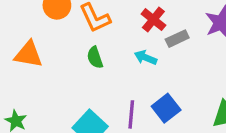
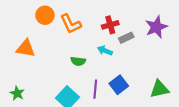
red cross: (153, 20) -> (110, 25), turned 35
green semicircle: (95, 58) -> (78, 61), moved, turned -64

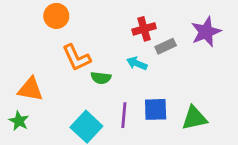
orange L-shape: (71, 24) -> (76, 58), moved
orange triangle: (26, 48) -> (30, 89), moved
blue square: (119, 85) -> (156, 109), turned 36
green triangle: (159, 89) -> (194, 118), moved

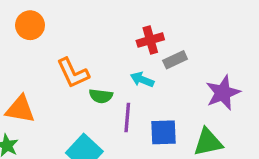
orange circle: (56, 16) -> (30, 25), moved
purple star: (206, 32) -> (223, 93), moved
purple line: (124, 115) -> (127, 117), moved

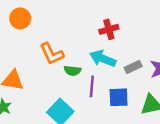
gray rectangle: (175, 60) -> (133, 67), moved
cyan arrow: (142, 80) -> (103, 58), size x1.5

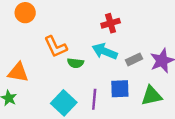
purple line: (92, 86) -> (94, 99), moved

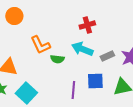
cyan square: (64, 103) -> (26, 93), moved

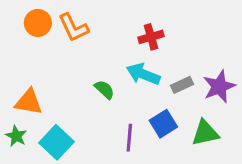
orange L-shape: (40, 45) -> (73, 28), moved
green semicircle: (57, 59) -> (104, 90), turned -144
blue square: (95, 81) -> (163, 124), turned -30

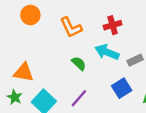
orange L-shape: (73, 28) -> (71, 27), moved
purple line: (129, 138) -> (79, 98), moved, turned 36

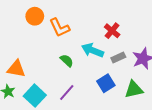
orange circle: (30, 15) -> (35, 16), moved
red cross: (113, 25) -> (112, 31), moved, turned -35

